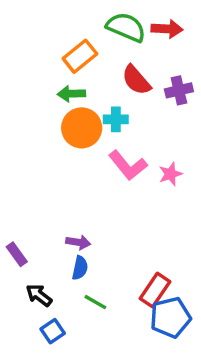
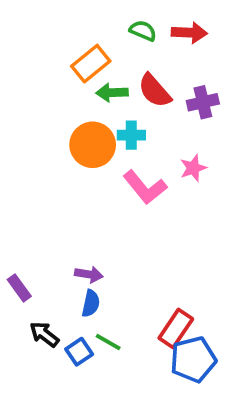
green semicircle: (126, 27) -> (143, 31), size x0.6
green arrow: (71, 94) -> (112, 93), moved
pink star: (170, 174) -> (193, 168), moved
blue square: (53, 331) -> (79, 352), moved

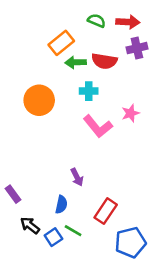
red semicircle: (155, 91) -> (104, 61), turned -40
purple cross: (203, 102) -> (137, 48), moved
orange circle: (93, 145) -> (39, 100), moved
purple arrow: (89, 274) -> (77, 177), moved, turned 54
red rectangle: (176, 329) -> (106, 211), moved

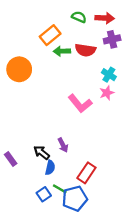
cyan cross: (89, 91) -> (109, 75), moved, turned 32
orange circle: (39, 100) -> (19, 69), moved
black arrow: (30, 225) -> (42, 153), moved
blue pentagon: (130, 242) -> (75, 198), moved

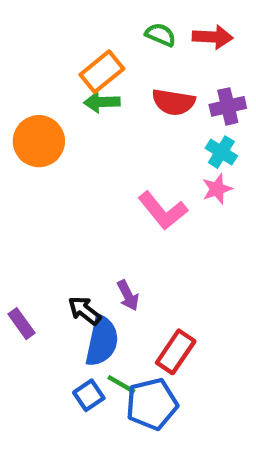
purple cross: (112, 39) -> (228, 106), moved
green arrow: (62, 51) -> (102, 102), moved
blue semicircle: (50, 168) -> (102, 341), size x1.6

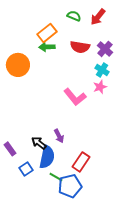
red arrow: (213, 37) -> (98, 17), turned 126
purple cross: (228, 106) -> (105, 49), turned -35
blue square: (89, 395) -> (26, 169), moved

